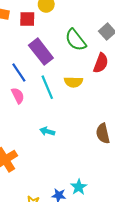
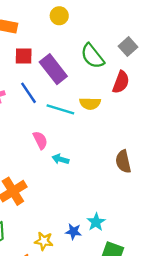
red square: (27, 19) -> (24, 56), moved
cyan line: (47, 87) -> (60, 109), turned -50
pink semicircle: (18, 96) -> (40, 140), moved

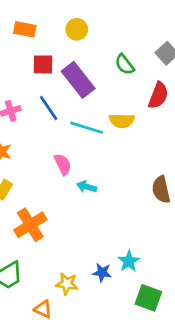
yellow circle: (59, 16) -> (77, 29), moved
green semicircle: (92, 56) -> (125, 64), size x0.7

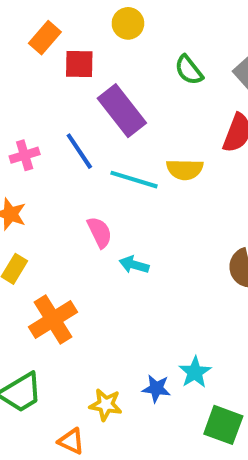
orange rectangle: (25, 29) -> (45, 38), turned -60
yellow circle: (77, 29) -> (128, 23), moved
red square: (43, 64) -> (79, 64), moved
green semicircle: (125, 64) -> (189, 70), moved

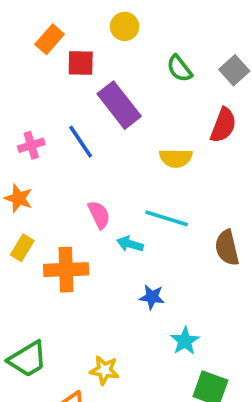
cyan line: (134, 180) -> (167, 218), moved
orange cross: (53, 319) -> (66, 270), moved, turned 30
blue star: (156, 388) -> (152, 297), moved

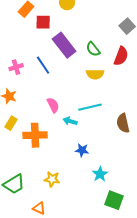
green semicircle: (179, 68) -> (93, 49), moved
cyan line: (167, 218) -> (90, 107), turned -30
yellow star: (104, 370) -> (52, 179), moved

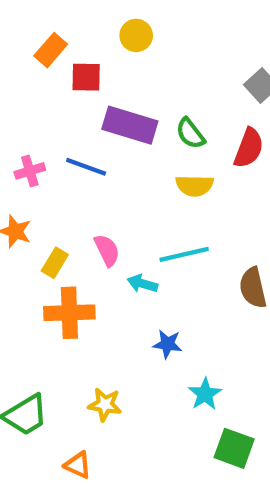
purple rectangle: (64, 45) -> (130, 125), turned -35
blue line: (43, 65) -> (86, 167), turned -36
yellow rectangle: (11, 123) -> (55, 263), moved

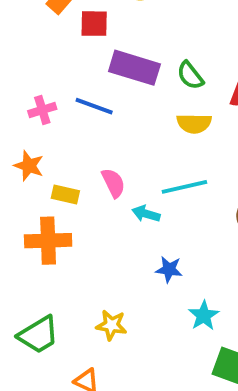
yellow rectangle: (55, 263) -> (65, 195), turned 72
orange cross: (69, 313) -> (48, 241), moved

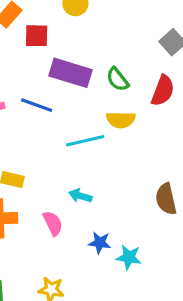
pink semicircle: (113, 183) -> (53, 223), moved
cyan line: (184, 187) -> (85, 141), moved
cyan star: (204, 316) -> (129, 257), moved, turned -30

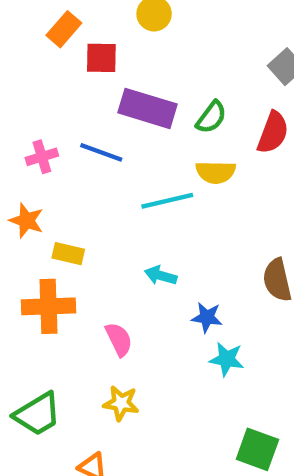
green semicircle: (117, 79) -> (211, 117), turned -105
pink semicircle: (53, 223) -> (119, 339), moved
blue star: (100, 243) -> (207, 317), moved

